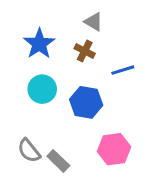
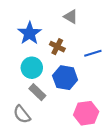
brown cross: (85, 51) -> (57, 47), moved
gray rectangle: (58, 161) -> (37, 92), moved

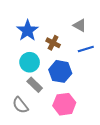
gray triangle: (71, 17) -> (80, 25), moved
pink hexagon: (86, 113) -> (64, 104), moved

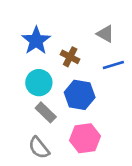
gray semicircle: (20, 105) -> (39, 148), moved

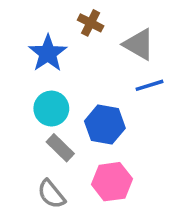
gray triangle: (105, 34) -> (139, 44), size x1.4
brown cross: (70, 57) -> (91, 23), moved

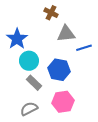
gray triangle: (139, 44) -> (66, 34), moved, turned -36
blue star: (48, 53) -> (17, 39), moved
gray semicircle: (51, 194) -> (29, 109), turned 102

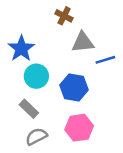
gray rectangle: (34, 83) -> (29, 109), moved

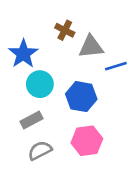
brown cross: (64, 16) -> (65, 30), moved
gray rectangle: (29, 109) -> (32, 120), turned -72

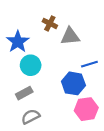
blue line: (116, 66) -> (89, 64), moved
blue hexagon: (81, 97) -> (73, 83), moved
pink hexagon: (87, 141) -> (86, 109), moved

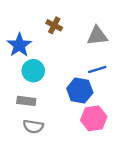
gray triangle: (70, 36) -> (97, 36), moved
gray rectangle: (24, 93) -> (26, 101), turned 35
gray semicircle: (31, 117) -> (33, 127), turned -144

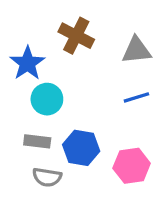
brown cross: (54, 25) -> (76, 36), size x1.5
blue hexagon: (80, 90) -> (81, 148), moved

